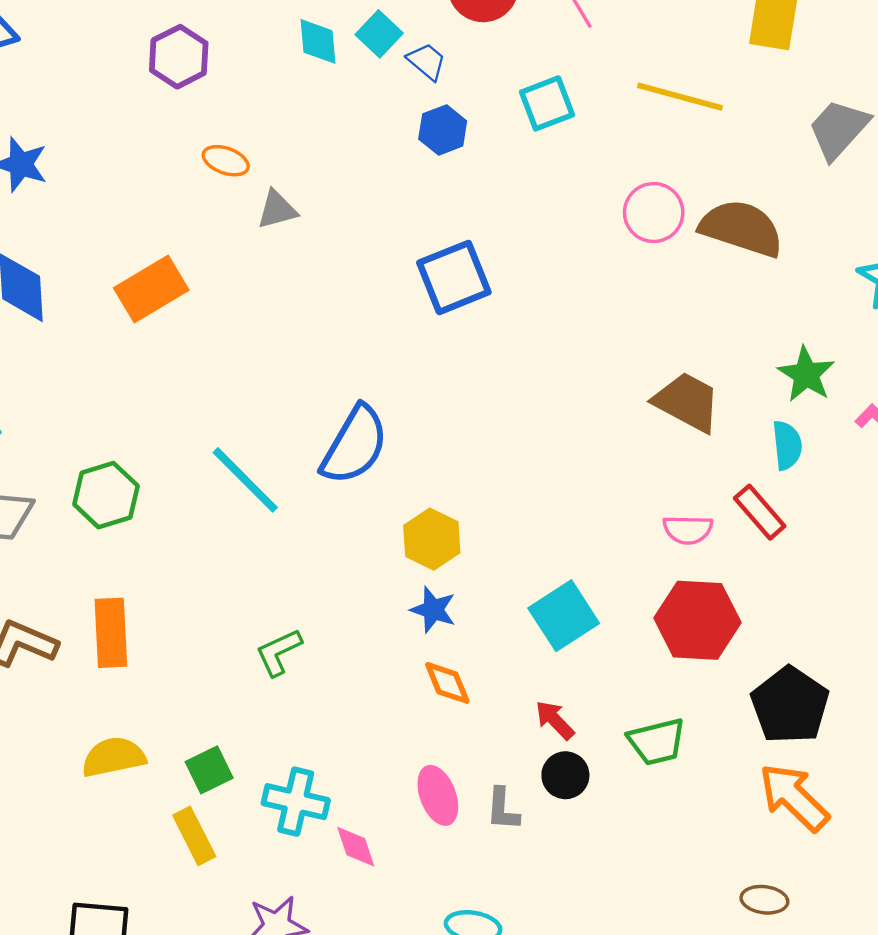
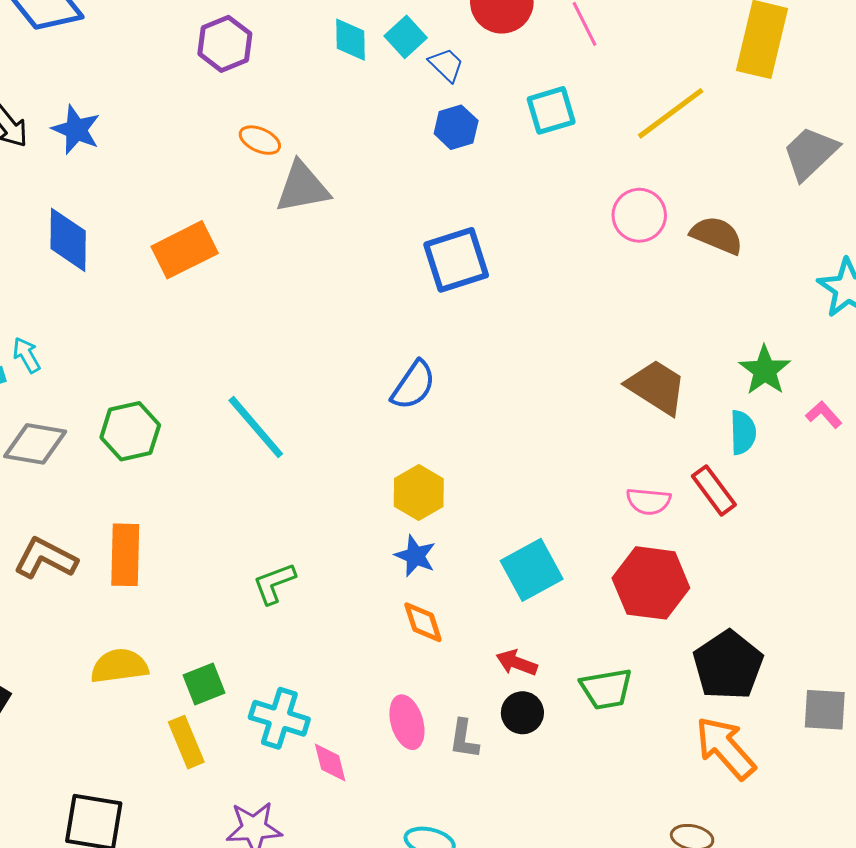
yellow line: (680, 97) -> (671, 113), turned -56
gray triangle: (277, 210) -> (302, 187), size x1.5
brown semicircle: (741, 228) -> (717, 235), size x0.7
blue semicircle: (355, 445) -> (413, 385), moved, size x0.7
red arrow: (555, 720) -> (517, 663), turned -30

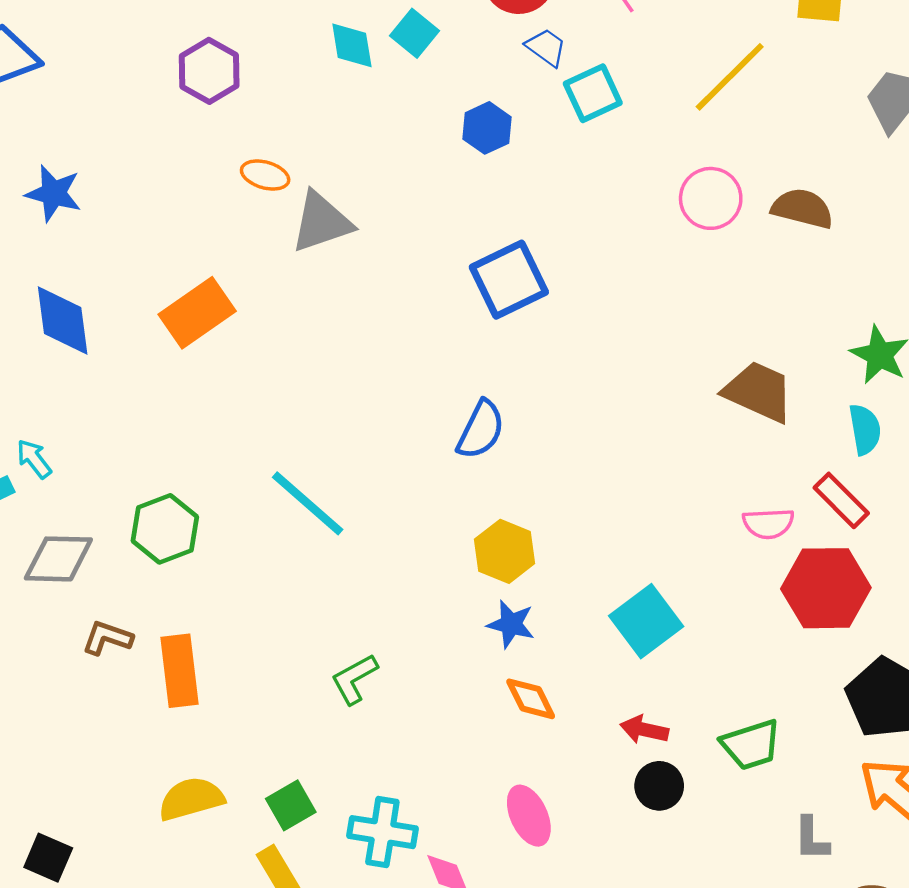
blue trapezoid: (446, 65) -> (546, 47), moved
brown L-shape: (46, 558) -> (107, 638), moved, size x0.7
red hexagon: (651, 583) -> (826, 588), moved
gray L-shape: (464, 739) -> (811, 839), moved

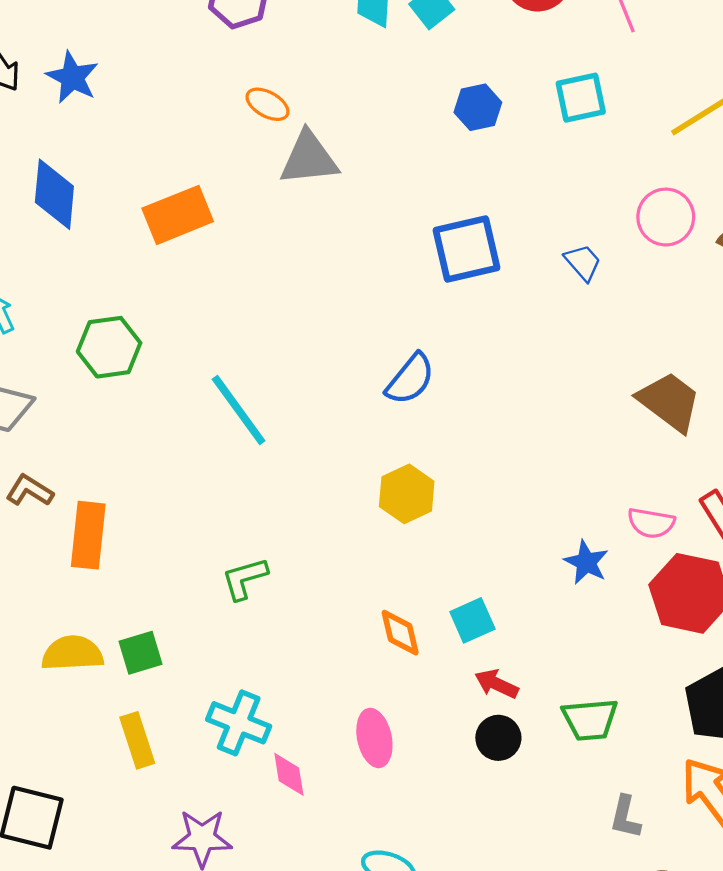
blue trapezoid: (546, 47) -> (583, 262), moved
green hexagon: (165, 529) -> (109, 347), moved
cyan square: (646, 621) -> (472, 620), moved, size x0.7
blue star: (511, 624) -> (586, 562), moved
green square: (291, 805) -> (140, 653), moved

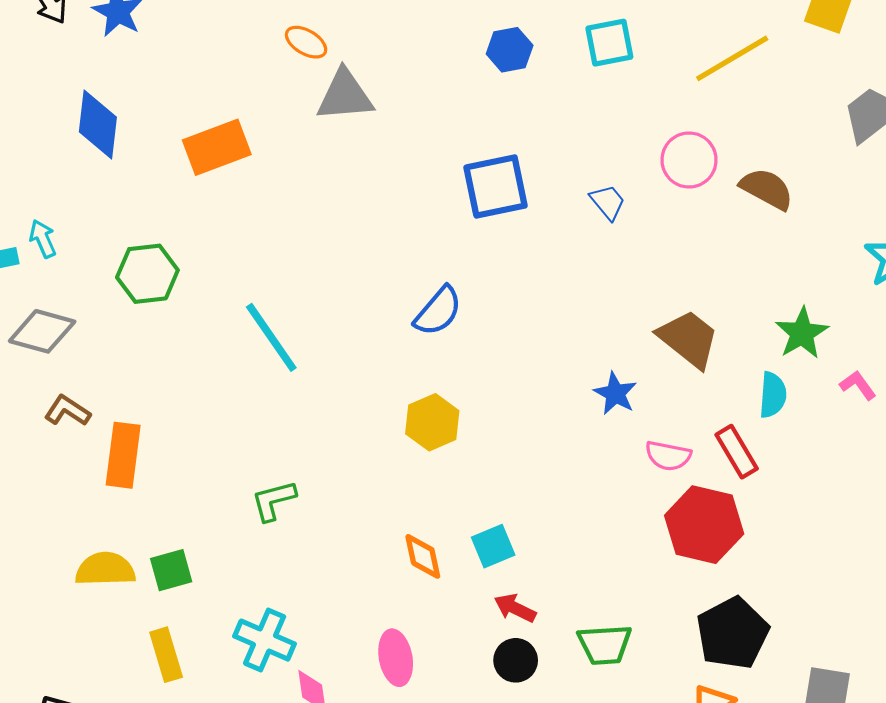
blue star: (586, 562) -> (615, 393), moved

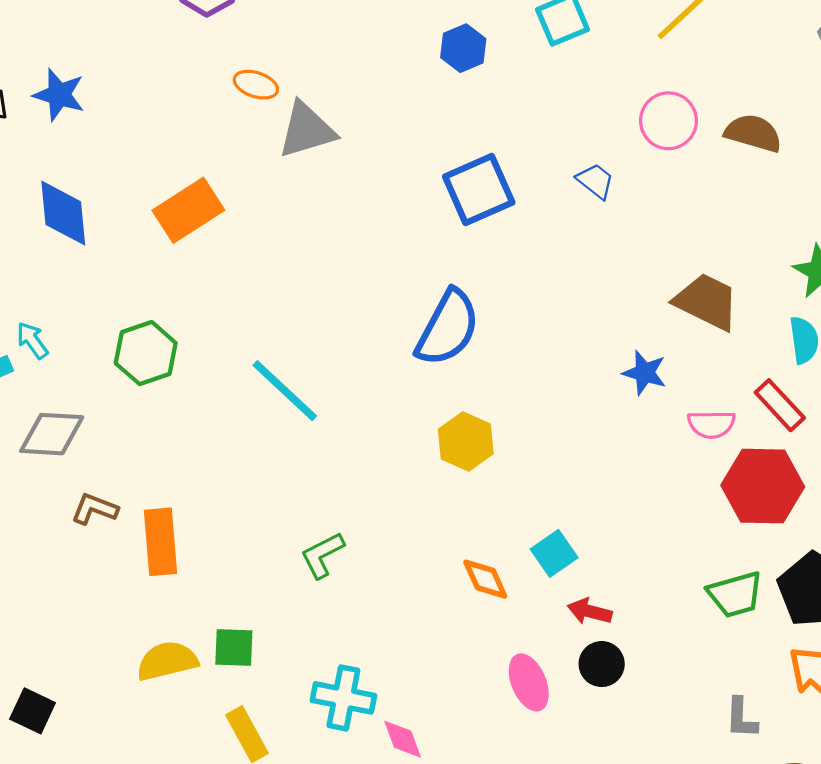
blue semicircle: (438, 311) -> (448, 328), size x1.4
green square: (171, 570) -> (234, 648), turned 30
green trapezoid: (605, 645) -> (735, 594), moved
pink ellipse: (396, 658) -> (529, 682), moved

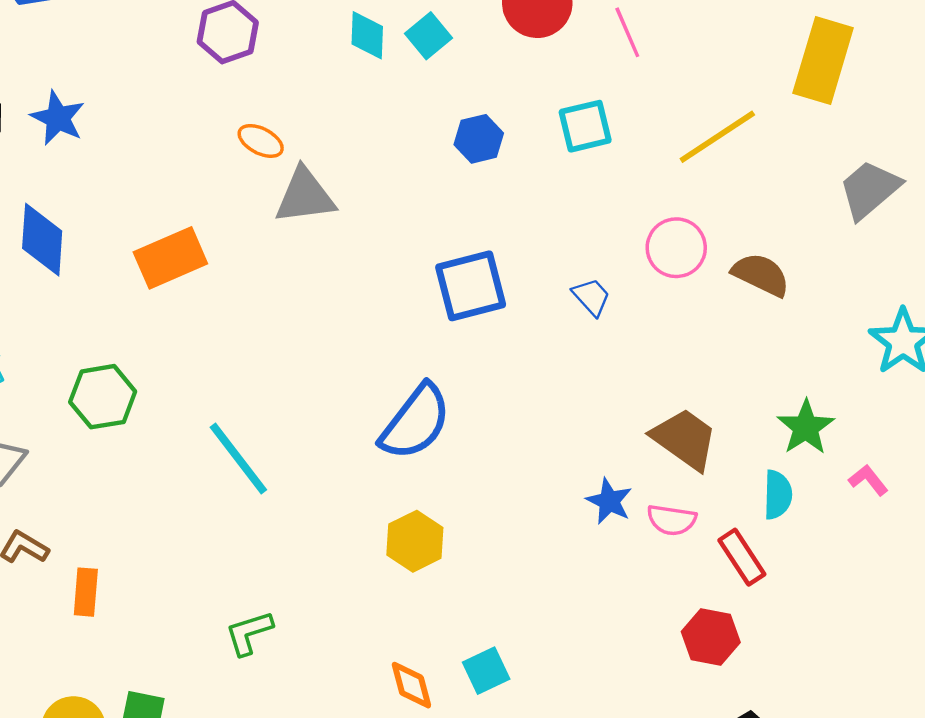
pink semicircle: (711, 424) -> (672, 520), moved
red hexagon: (763, 486) -> (711, 637), size x0.7
orange rectangle: (160, 542) -> (86, 592), size x0.7

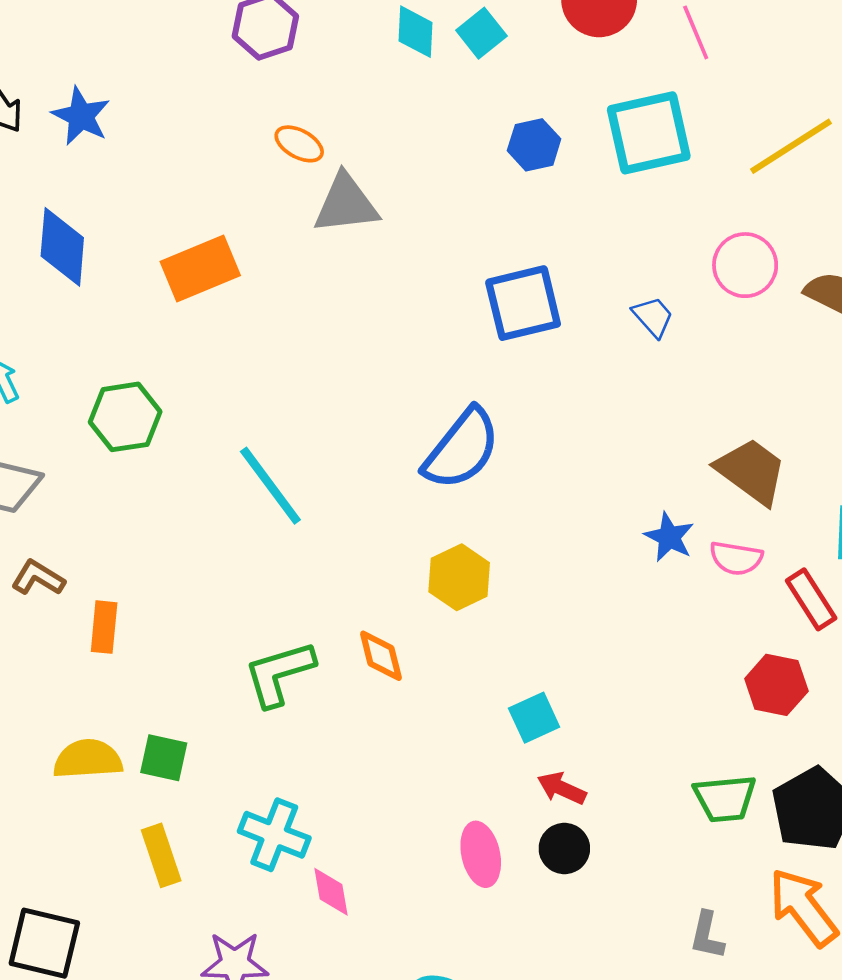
cyan square: (585, 126) -> (649, 133), size x1.5
green L-shape: (249, 633) -> (279, 674), size x1.4
orange diamond: (411, 685) -> (381, 656), moved

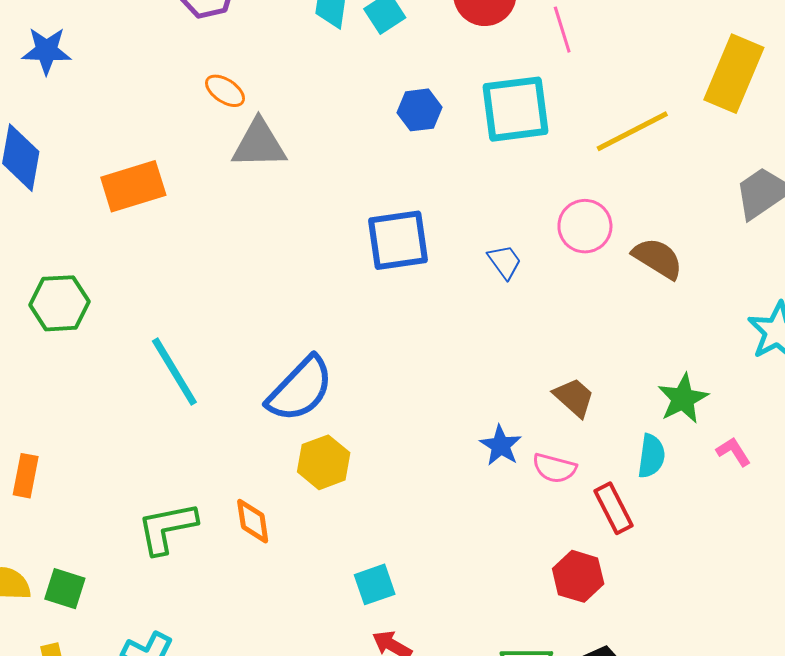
blue star: (81, 116) -> (46, 51), turned -30
blue semicircle: (462, 449) -> (300, 389), moved
brown trapezoid: (751, 471) -> (574, 397), size x0.7

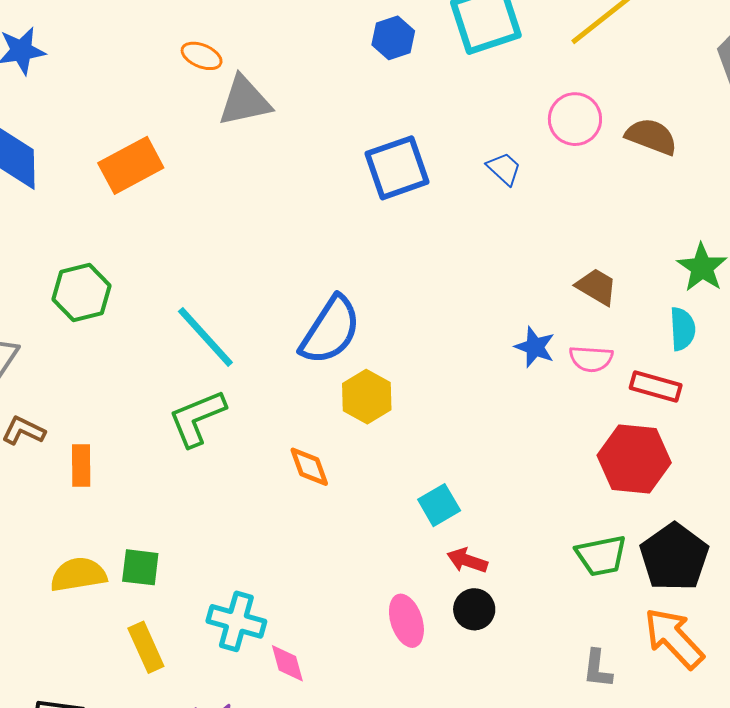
red rectangle: (613, 508) -> (656, 386), turned -36
green L-shape: (167, 528) -> (197, 418), moved
red hexagon: (578, 576) -> (634, 459), size x1.4

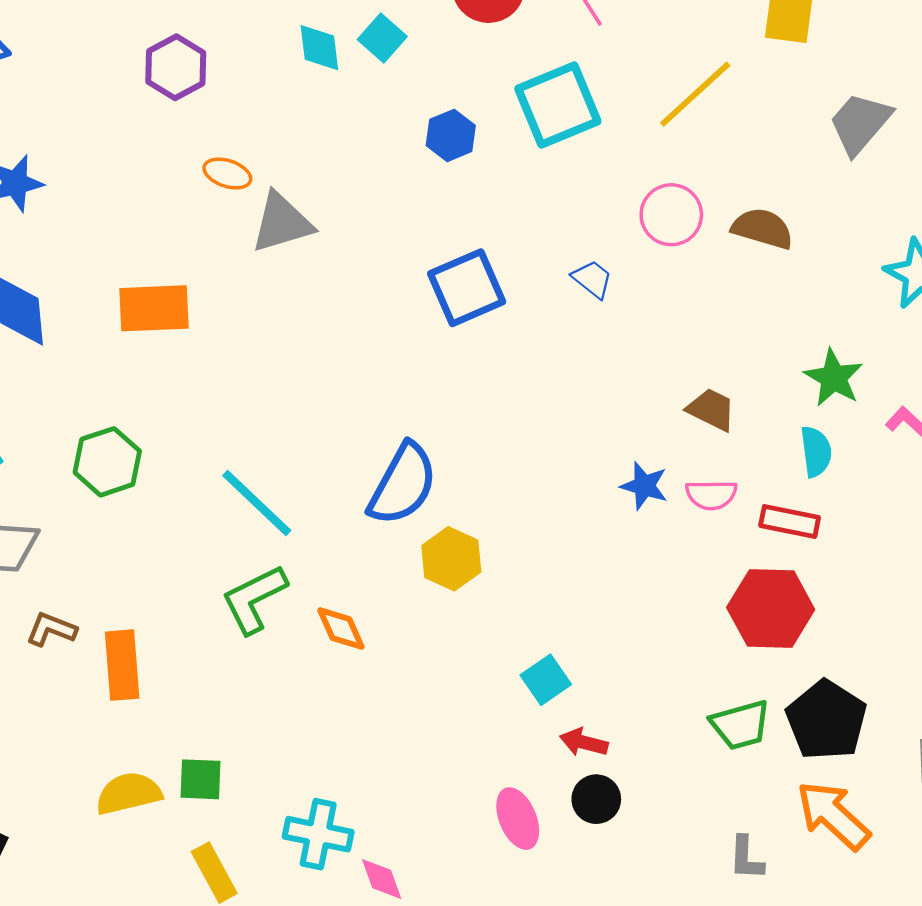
orange rectangle: (131, 165) -> (154, 308), turned 30
orange rectangle: (81, 466) -> (122, 665), size x1.4
orange diamond: (309, 467) -> (341, 629), moved

